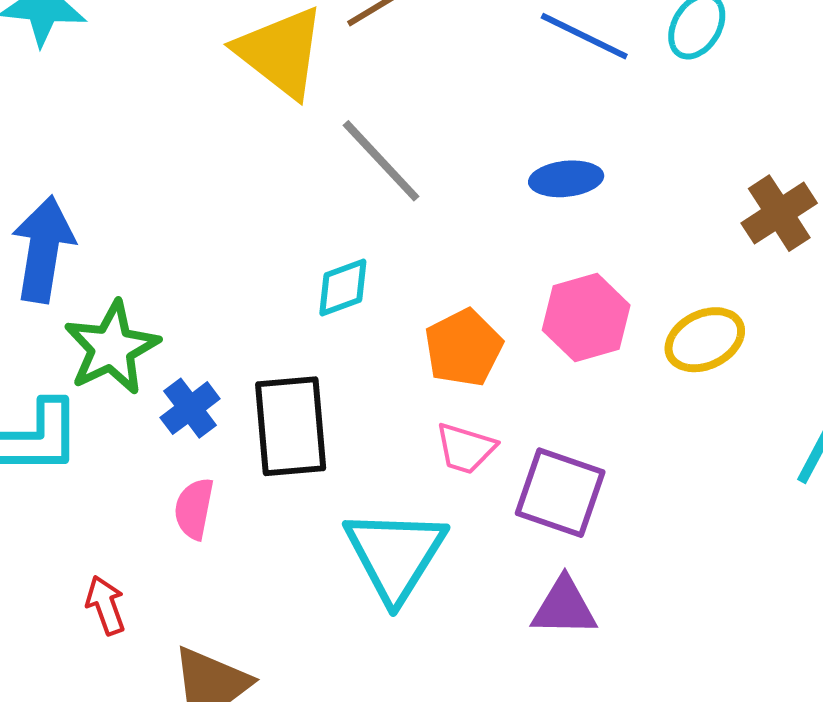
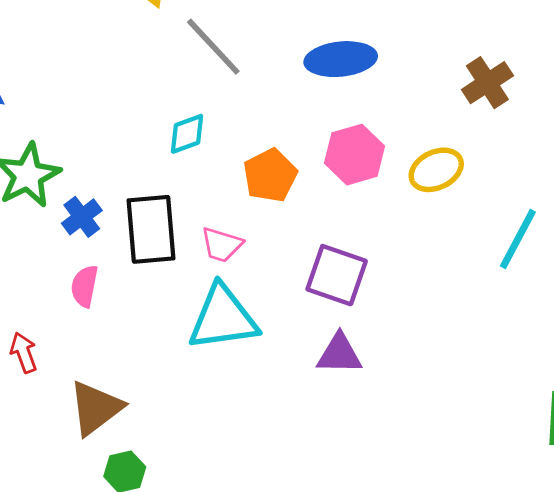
blue ellipse: (566, 179) -> (341, 59), size x1.4
pink trapezoid: (466, 448) -> (222, 245), moved
cyan triangle: (395, 555) -> (223, 318), turned 50

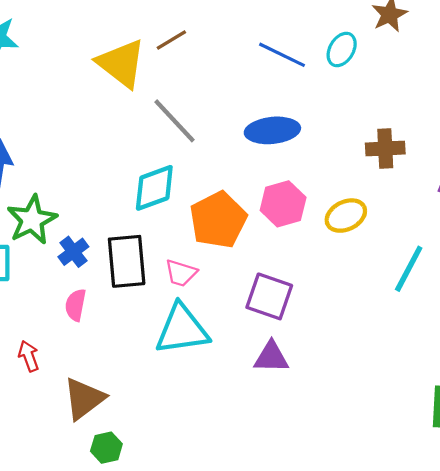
brown cross: (487, 83) -> (385, 149), turned 30
cyan diamond: (187, 134) -> (154, 188), size x1.5
orange pentagon: (270, 175) -> (218, 220), size x1.4

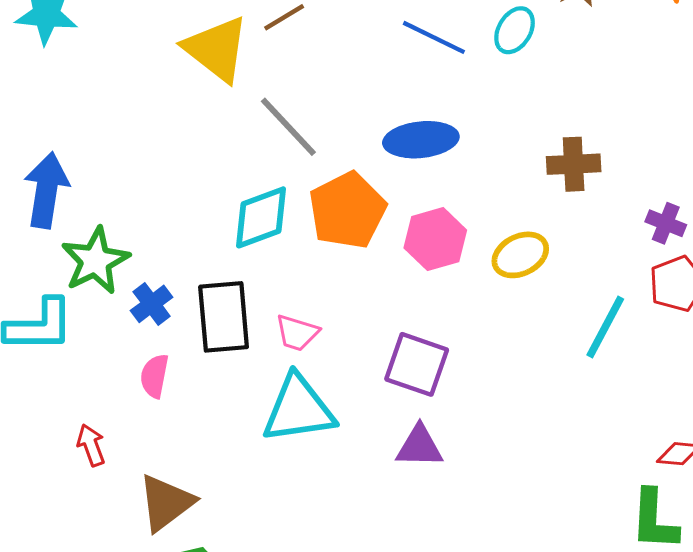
orange pentagon: (218, 220) -> (347, 210), moved

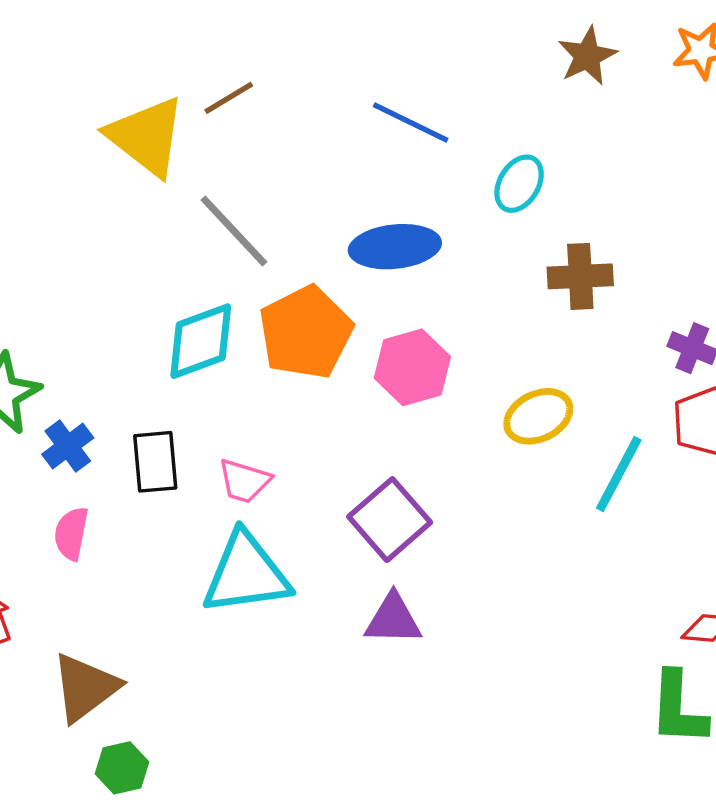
cyan ellipse: (515, 30) -> (519, 184), moved
yellow ellipse: (520, 255) -> (538, 416), moved
black rectangle: (224, 317) -> (155, 462), size x0.7
purple square: (417, 364) -> (390, 520), turned 30

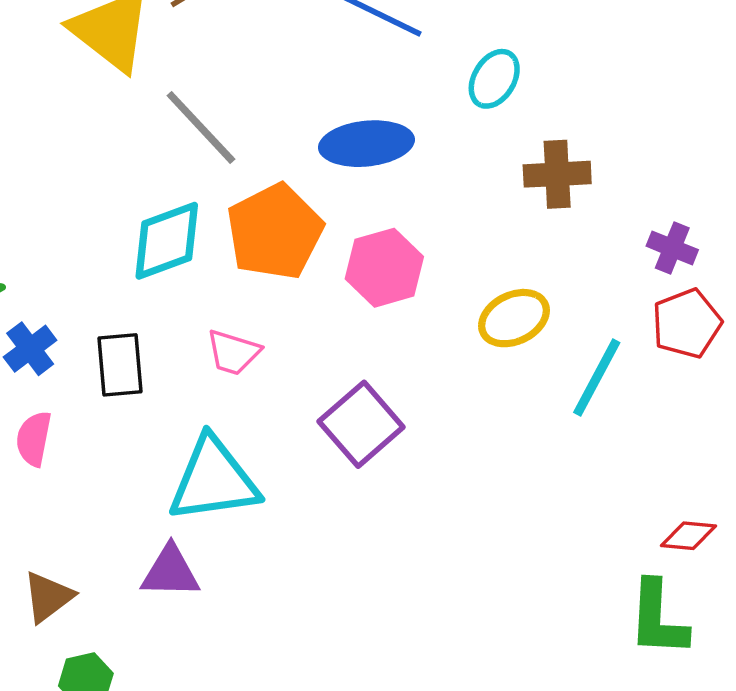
pink trapezoid: (244, 481) -> (233, 352), moved
purple triangle: (393, 619) -> (170, 572), moved
brown triangle: (85, 687) -> (48, 597), size x0.7

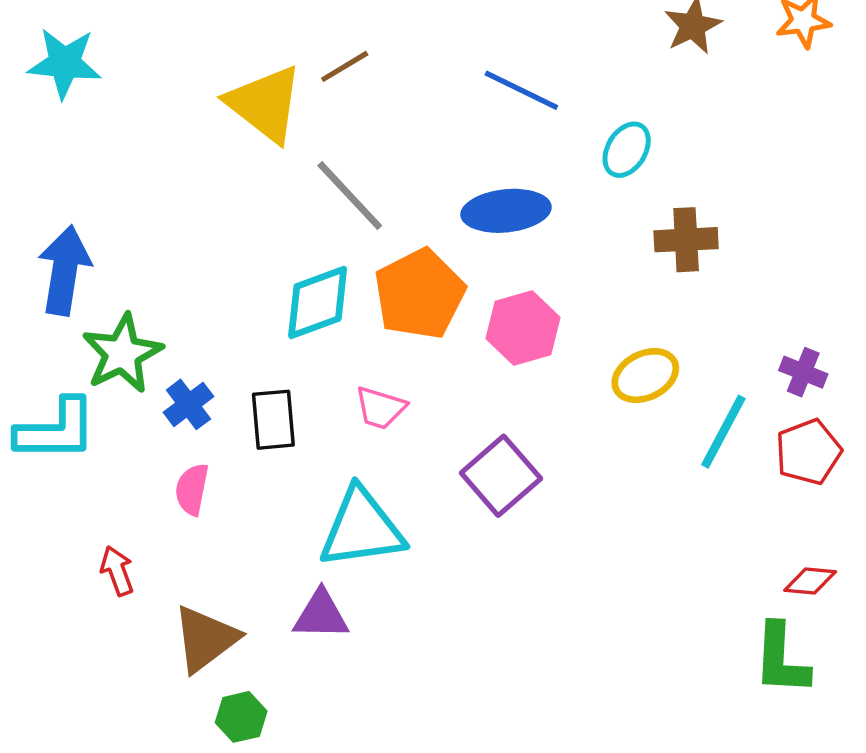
purple cross: (672, 248) -> (803, 372), moved
red pentagon: (687, 323) -> (808, 452), moved
brown triangle: (48, 597) -> (205, 639), size x1.4

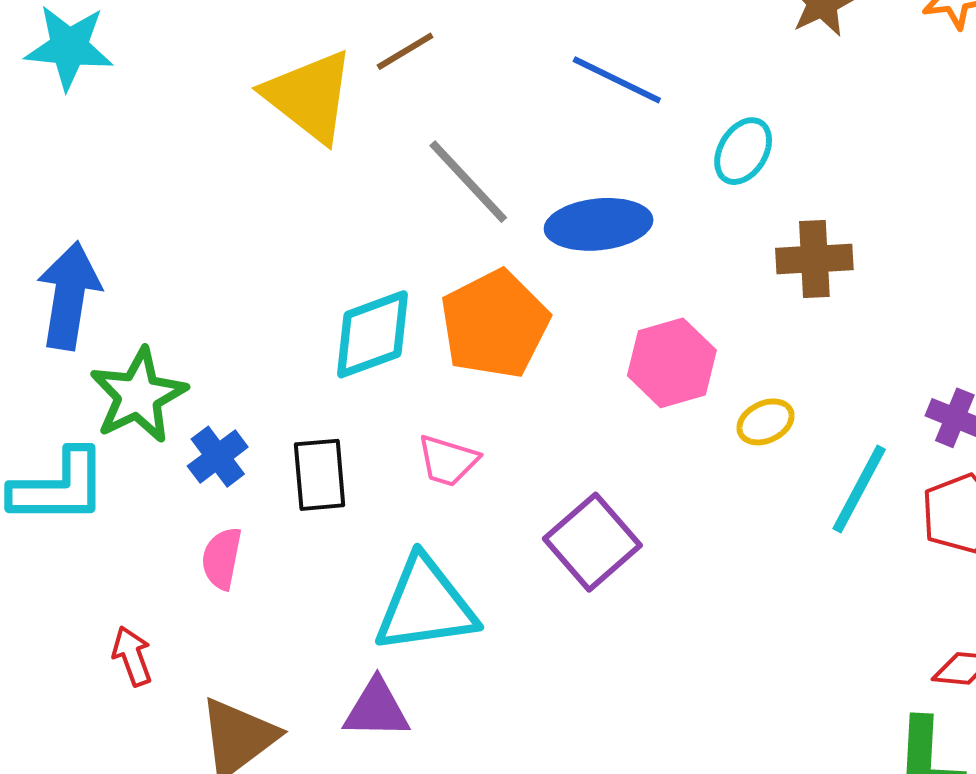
gray line: (350, 196) -> (468, 182), moved
pink hexagon: (523, 328) -> (672, 363), moved
yellow ellipse: (645, 376) -> (766, 422), size x0.7

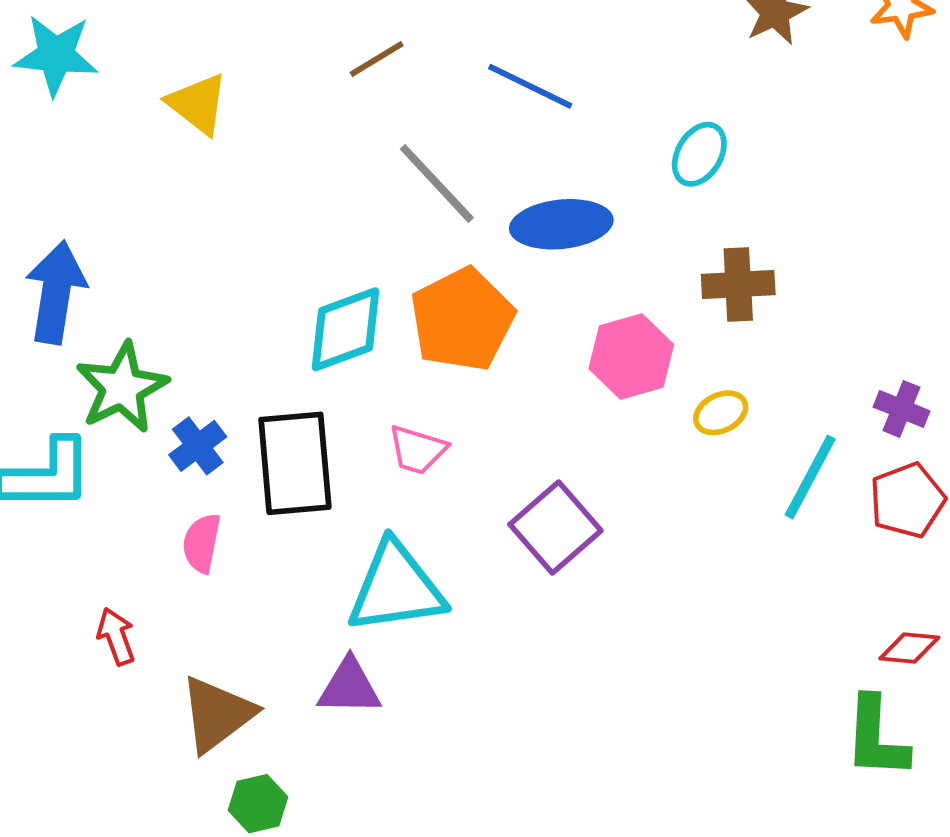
blue line: (617, 80) -> (530, 86), moved
yellow triangle: (309, 96) -> (198, 104), moved, size x0.7
brown cross: (814, 259) -> (738, 285), moved
black rectangle: (320, 475) -> (295, 463), size x1.5

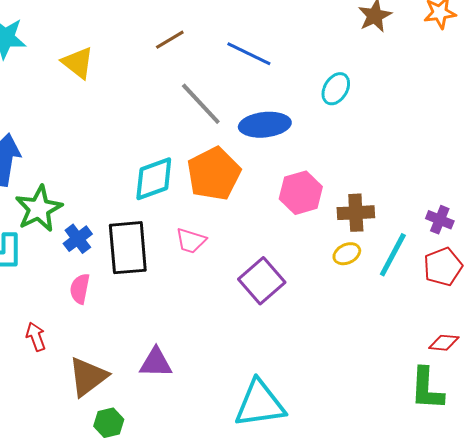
brown cross: (738, 285) -> (356, 213), moved
yellow ellipse: (721, 413) -> (347, 254), moved
cyan triangle: (396, 588) -> (260, 404), moved

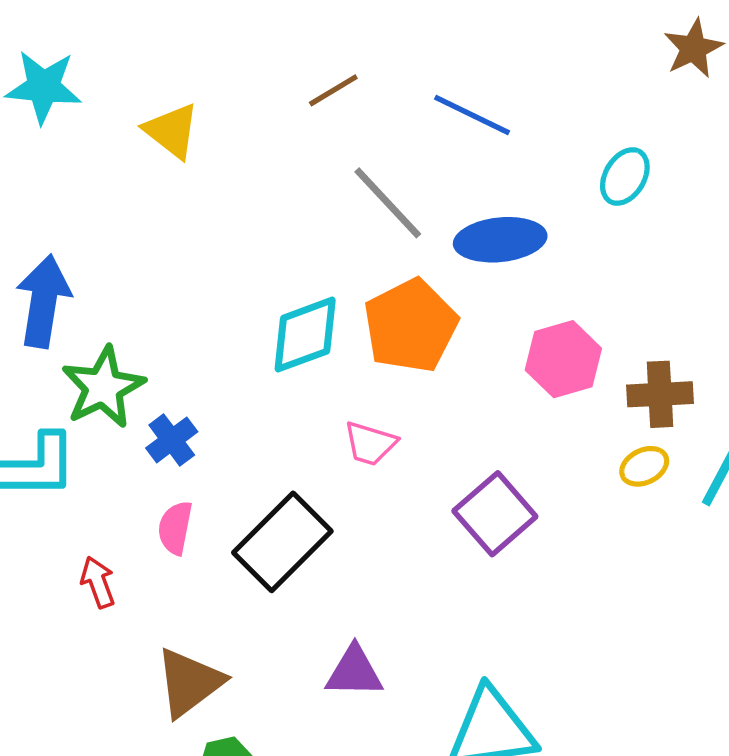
black rectangle: (128, 248) -> (282, 542), moved, turned 50
red arrow: (36, 337) -> (98, 582), moved
purple triangle: (156, 363) -> (354, 672), moved

